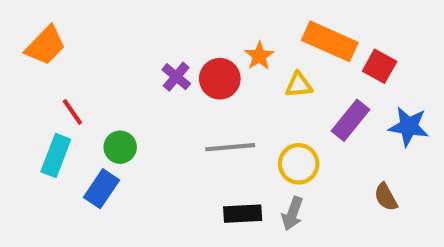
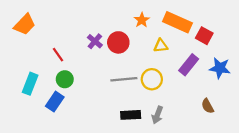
orange star: (259, 56) -> (142, 20), moved
red line: (72, 112) -> (58, 55), moved
yellow circle: (299, 164) -> (152, 79), moved

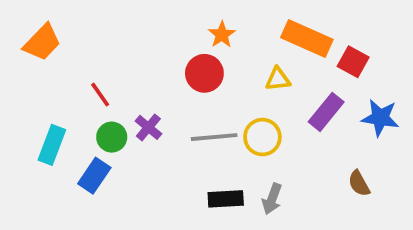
orange star: (142, 20) -> (222, 35), moved
purple cross: (95, 41) -> (148, 127), moved

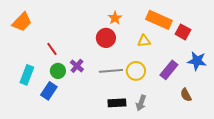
purple rectangle: (326, 112) -> (169, 70), moved

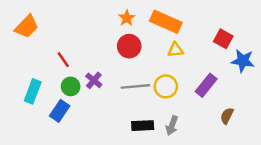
orange star: (115, 18) -> (127, 18), moved
orange rectangle: (159, 20) -> (166, 22), moved
blue star: (197, 61) -> (243, 61), moved
brown semicircle: (186, 95) -> (227, 116), turned 56

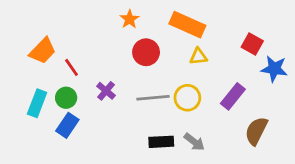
orange star: (127, 18) -> (129, 19), moved
orange trapezoid: (27, 27) -> (43, 51), moved
green circle: (71, 86) -> (66, 98), moved
brown semicircle: (227, 116) -> (256, 131), size x1.5
gray arrow: (172, 126) -> (194, 142), turned -72

